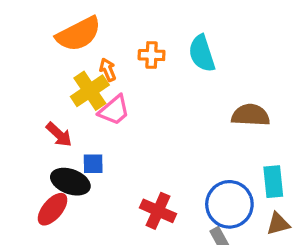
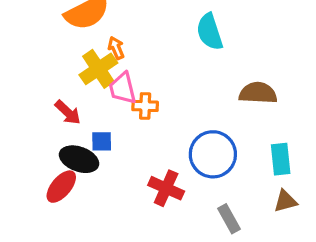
orange cross: (152, 55) -> (145, 106), moved
pink trapezoid: (114, 110) -> (123, 88), turned 116
blue circle: (229, 204) -> (213, 154), moved

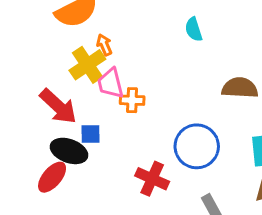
cyan semicircle: (210, 32) -> (194, 29), size x0.7
red arrow: (68, 112) -> (58, 106), size x1.5

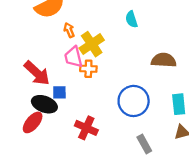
yellow cross: (87, 65) -> (92, 44), moved
red cross: (152, 179) -> (86, 128), moved

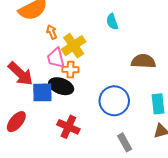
blue square: (59, 92) -> (42, 92), size x1.5
black ellipse: (44, 104) -> (61, 86), moved

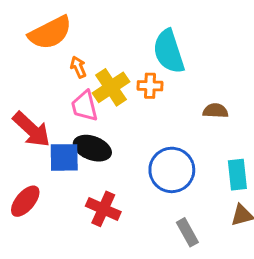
cyan semicircle: (112, 22) -> (169, 51), size x1.8
brown semicircle: (143, 61) -> (215, 111), size x0.7
orange cross: (70, 70) -> (150, 86), moved

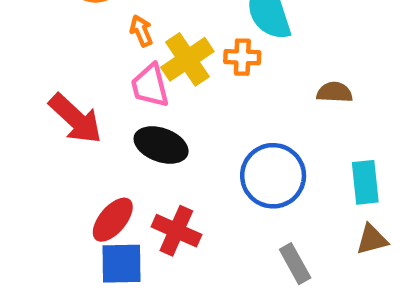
blue square: (64, 157) -> (122, 264), moved
red ellipse: (25, 201) -> (113, 220), moved

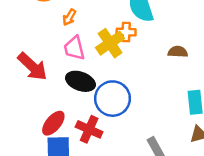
orange arrow: (141, 31) -> (69, 17), turned -126
yellow cross: (187, 59) -> (110, 43), moved
blue circle: (273, 176) -> (112, 99), moved

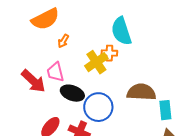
pink trapezoid: (74, 48) -> (55, 72), moved
brown semicircle: (178, 52) -> (141, 92), moved, size x1.8

